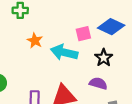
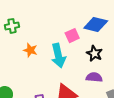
cyan arrow: (64, 52) -> (58, 56), turned -105

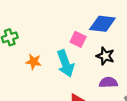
pink square: (72, 36) -> (78, 39), turned -32

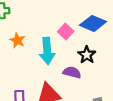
purple semicircle: (108, 82) -> (72, 72), moved

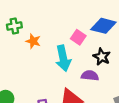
orange star: (17, 40) -> (33, 41), moved

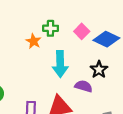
green cross: (14, 26) -> (50, 28), moved
pink square: (78, 37) -> (82, 31), moved

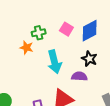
blue diamond: (106, 39) -> (90, 31), turned -40

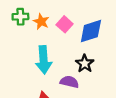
green cross: (39, 33) -> (20, 17), moved
orange star: (26, 48) -> (41, 22), moved

